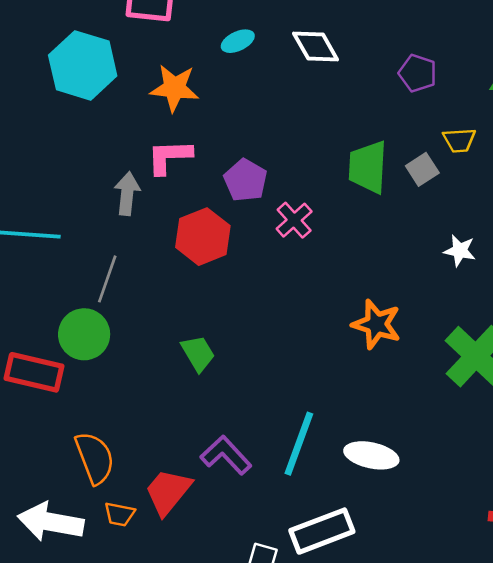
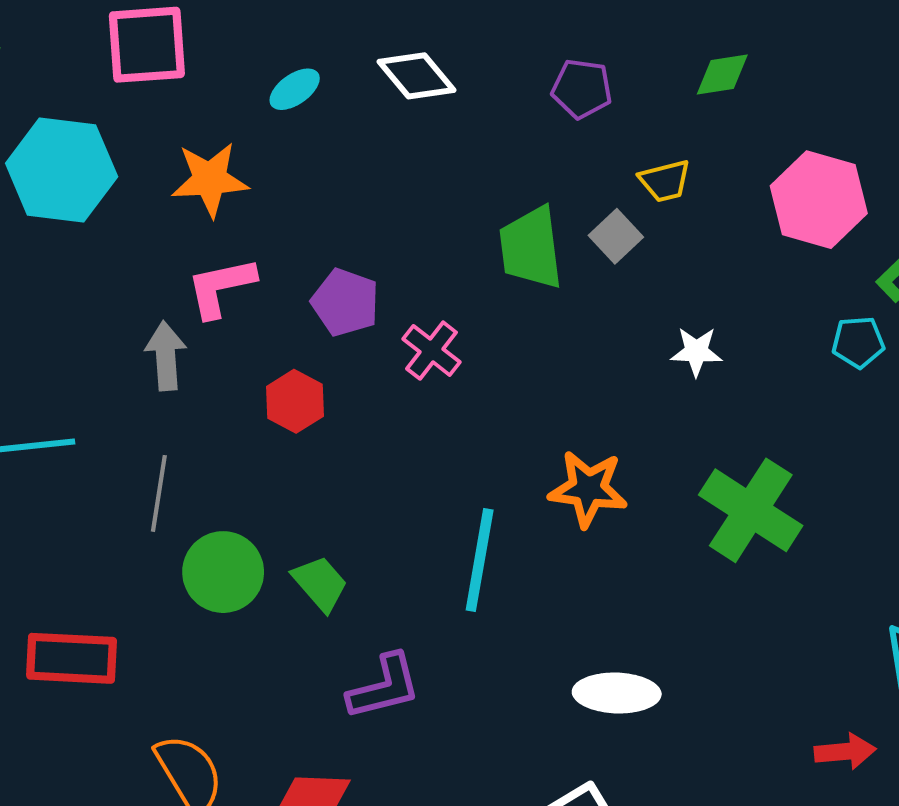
red hexagon: (203, 237) -> (295, 401), size x0.7
green circle: (84, 334) -> (223, 572), moved
cyan line: (299, 444) -> (480, 560), moved
purple L-shape: (226, 455) -> (384, 687), moved, turned 129

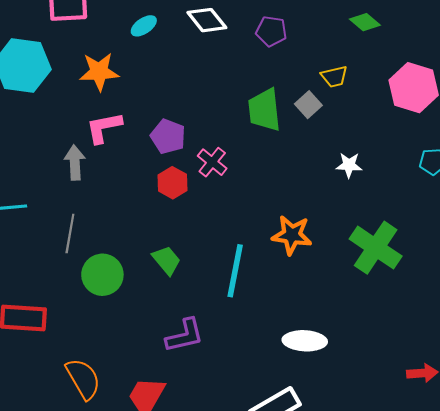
green diamond: (722, 74) -> (365, 22), turned 48
purple pentagon: (582, 89) -> (271, 31), moved
red hexagon: (295, 401) -> (172, 183), moved
green trapezoid: (320, 583) -> (166, 260), moved

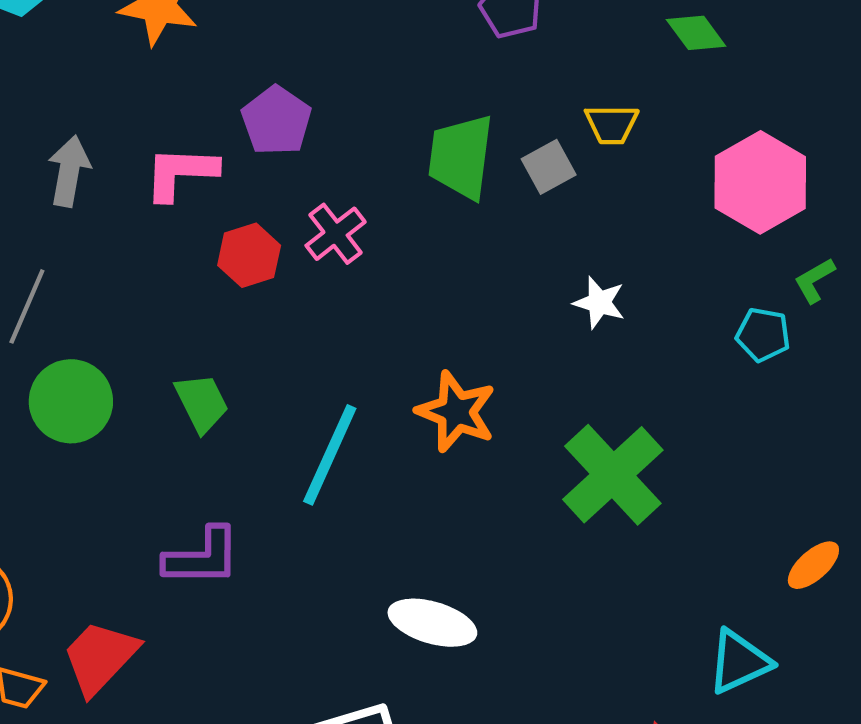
pink L-shape: (104, 127) -> (181, 173), moved
purple pentagon: (168, 136) -> (276, 121), moved

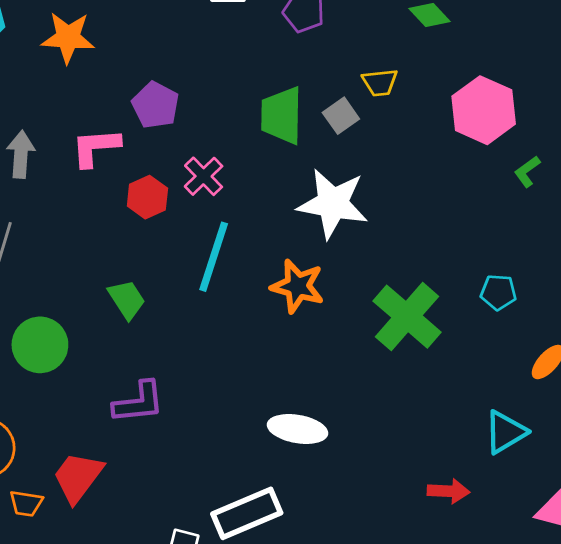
white star: (599, 303) -> (333, 204), moved, size x2.0
cyan pentagon: (763, 335) -> (498, 292), moved
green circle: (71, 401) -> (40, 345), moved
cyan line: (330, 455) -> (214, 257), moved

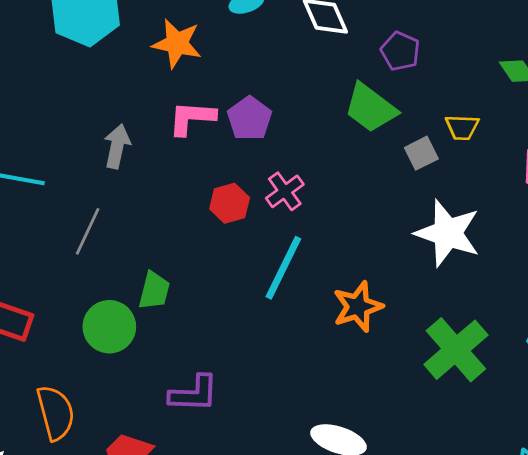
green trapezoid: (282, 115) -> (370, 108), moved, turned -62
pink L-shape: (96, 147) -> (192, 118), moved
white star: (333, 204) -> (448, 233), moved
orange star: (298, 286) -> (358, 307), turned 30
green trapezoid: (127, 299) -> (154, 291), moved, turned 39

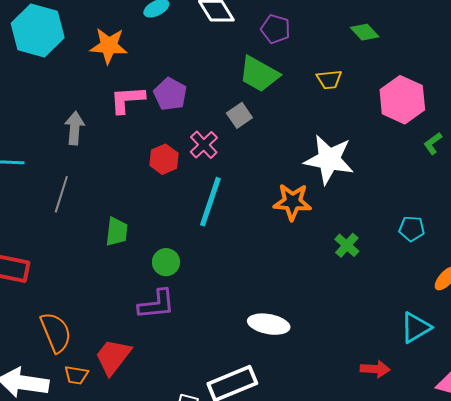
gray square: (421, 153) -> (239, 115), moved
orange star: (358, 307) -> (292, 202), moved, turned 30
green circle: (109, 327) -> (166, 262), moved, size x0.7
green cross: (456, 350) -> (347, 245), size x0.5

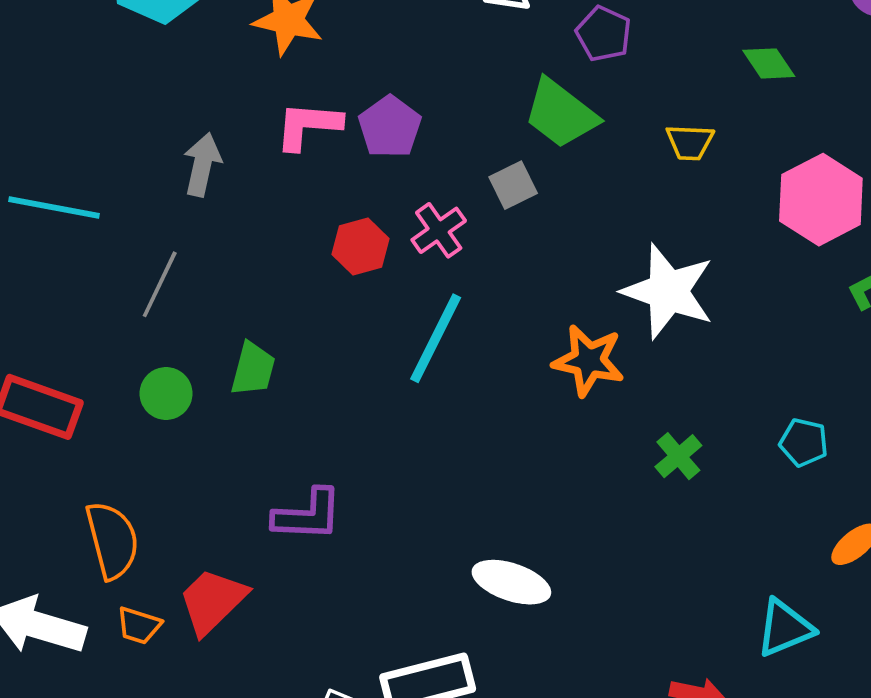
green circle: (166, 262) -> (166, 393), moved

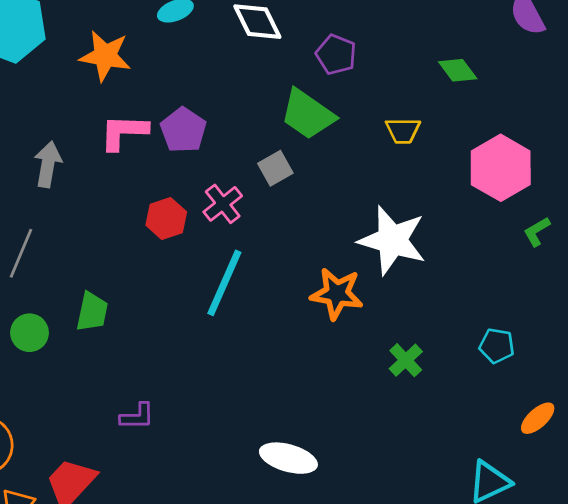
purple L-shape: (308, 515) -> (137, 416), size x0.7

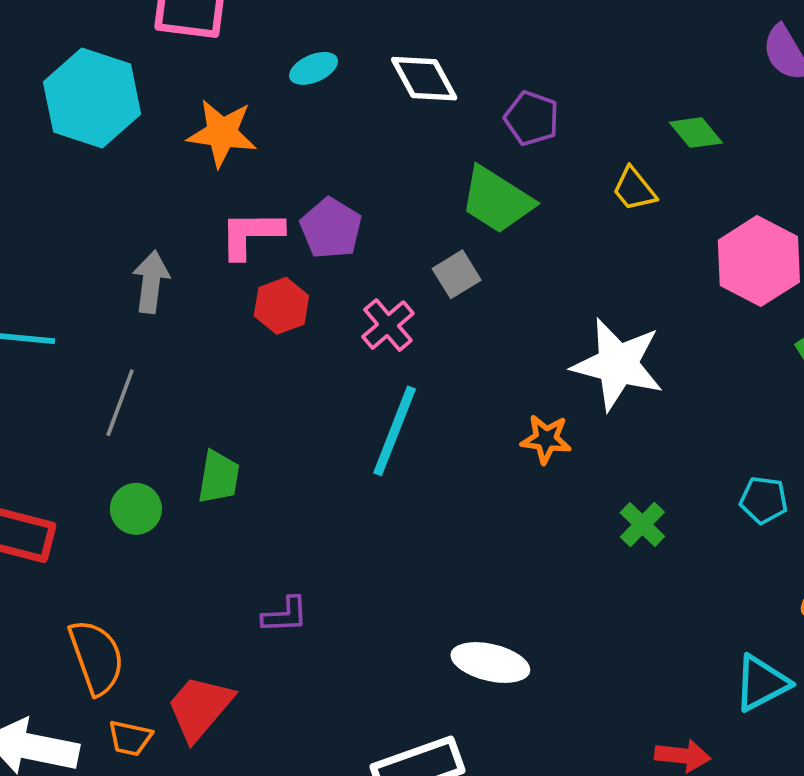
yellow trapezoid: (403, 131) -> (634, 189), moved, turned 54
red hexagon: (166, 218) -> (281, 306), moved
orange star: (337, 294) -> (546, 439), size x0.7

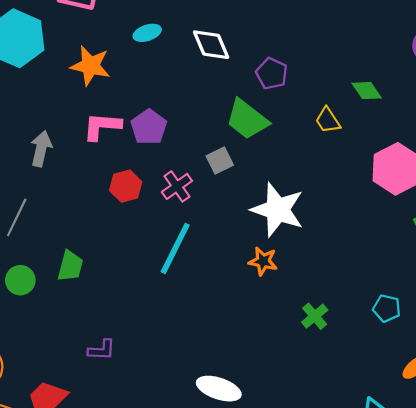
red hexagon: (281, 306) -> (126, 186), moved
white star: (618, 364) -> (278, 210), moved

